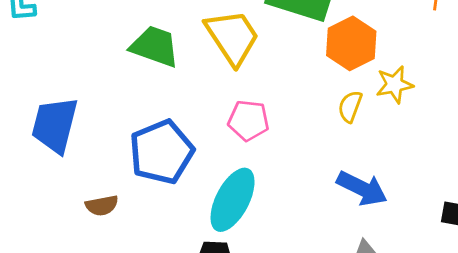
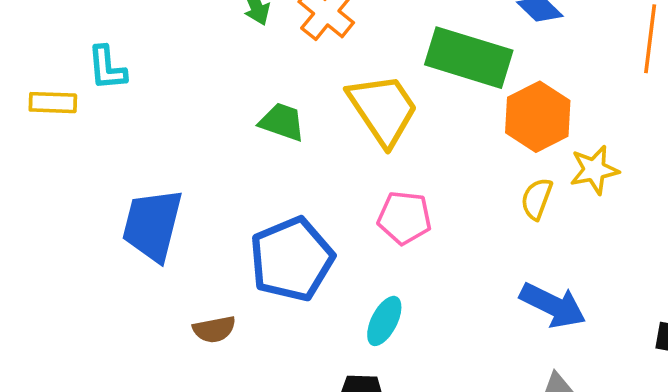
green trapezoid: (155, 46) -> (282, 122), size x0.7
cyan ellipse: (233, 200) -> (384, 321), size x0.6

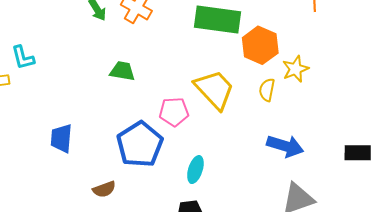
yellow trapezoid: (383, 109) -> (214, 89), moved
pink pentagon: (404, 218) -> (174, 112), moved
blue trapezoid: (152, 225) -> (61, 138), size x0.7

